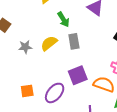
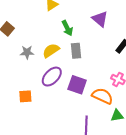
purple square: (78, 75) -> (77, 85), turned 36
purple ellipse: (55, 93) -> (52, 77), moved

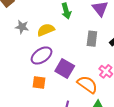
gray rectangle: (76, 51) -> (92, 39), moved
orange square: (25, 96) -> (39, 82), moved

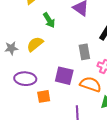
gray rectangle: (92, 39) -> (84, 52), moved
purple ellipse: (42, 56) -> (25, 79), moved, turned 55

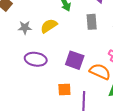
gray rectangle: (84, 52) -> (92, 22), moved
orange square: (44, 96) -> (64, 90), moved

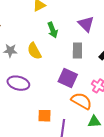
yellow semicircle: (49, 26) -> (34, 51), turned -90
purple square: (75, 60) -> (68, 78), moved

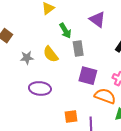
gray rectangle: (77, 51) -> (78, 48), moved

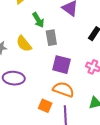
orange semicircle: (105, 96) -> (63, 89), moved
orange square: (71, 117) -> (45, 106), turned 32

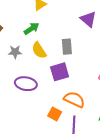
green arrow: (38, 20) -> (32, 29), moved, turned -98
purple square: (61, 65) -> (60, 72), moved, turned -36

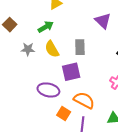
purple ellipse: (26, 84) -> (48, 90), moved

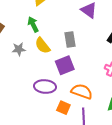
green arrow: (46, 27) -> (33, 24), turned -77

